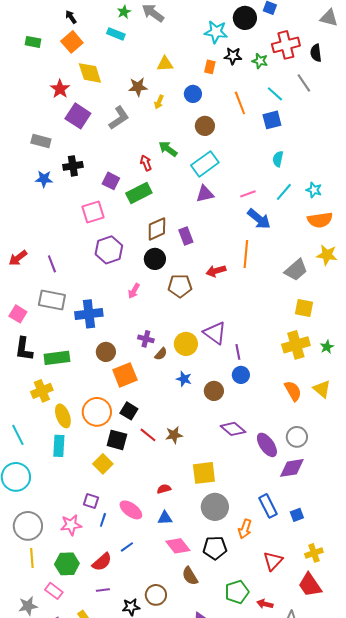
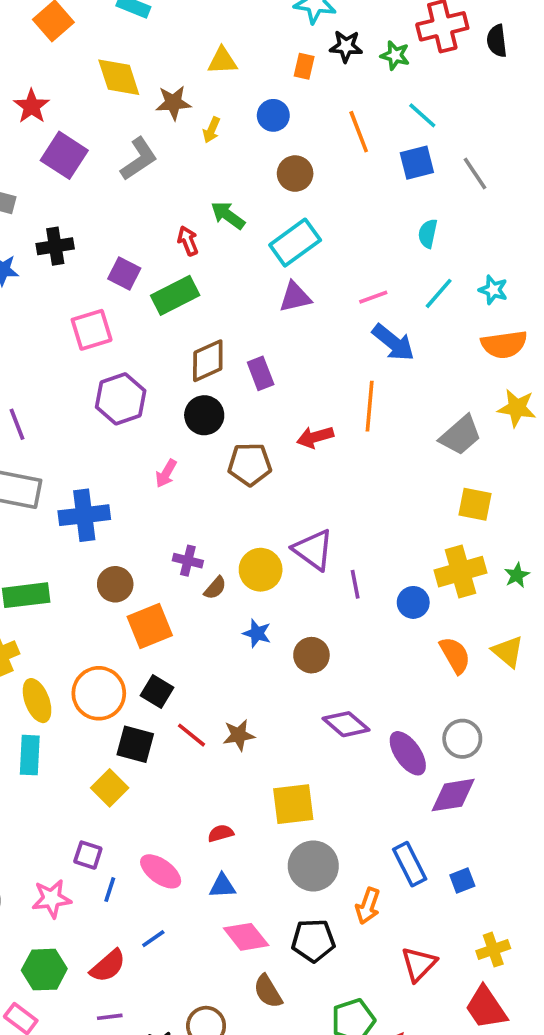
yellow diamond: (90, 73) -> (119, 77), moved
gray line: (304, 83) -> (475, 174), moved
blue circle: (241, 375) -> (413, 602), moved

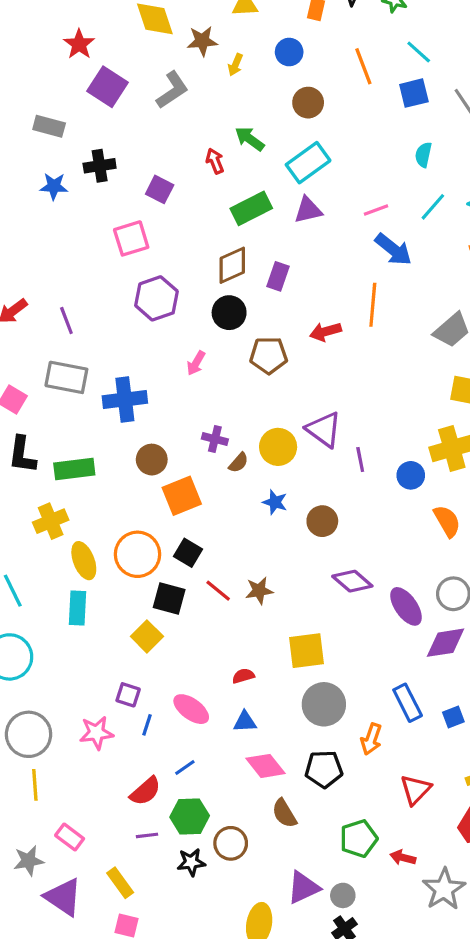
green rectangle: (175, 295) -> (251, 208), moved
purple rectangle: (261, 373) -> (278, 276), turned 40
green hexagon: (44, 970) -> (190, 816), moved

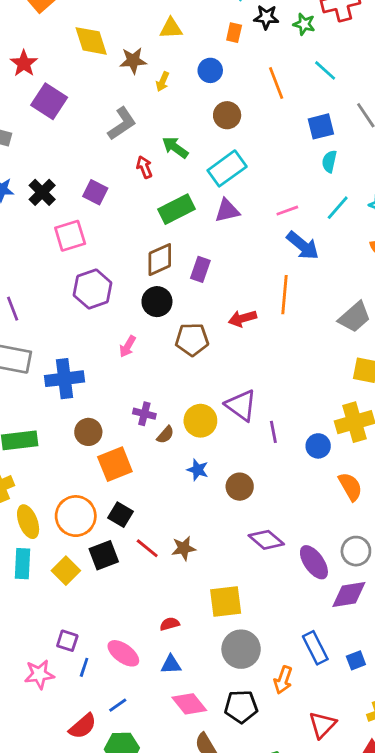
gray L-shape: (172, 90) -> (122, 124), moved
blue square: (414, 93) -> (321, 126), moved
black cross: (100, 166) -> (42, 192), moved, turned -36
black square: (169, 599) -> (104, 555), turned -36
yellow square: (147, 636) -> (66, 571), moved

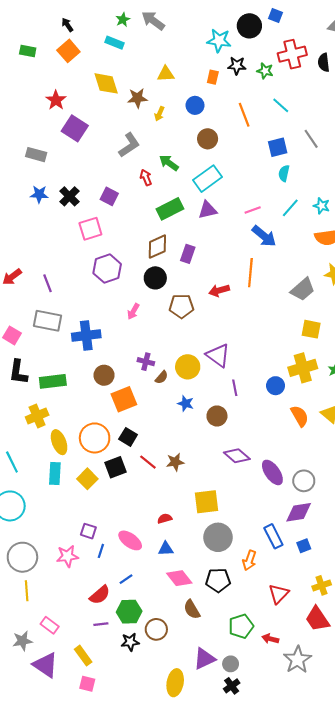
purple line: (273, 432) -> (235, 388), moved
gray circle: (356, 551) -> (304, 481), moved
purple diamond: (349, 594) -> (299, 512), moved

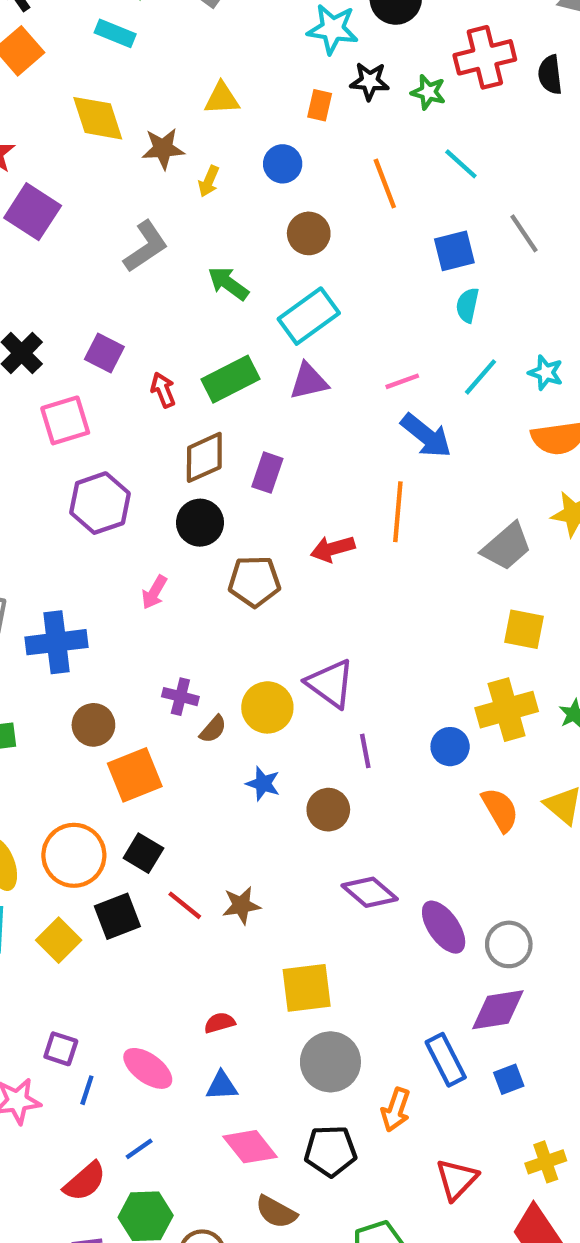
red arrow: (146, 178) -> (163, 390), moved
brown semicircle: (192, 609) -> (276, 1212), turned -30

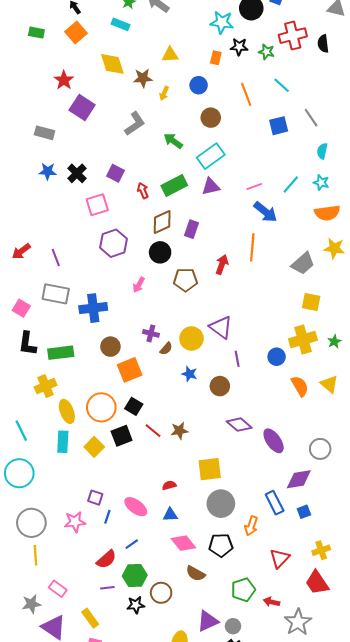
cyan semicircle: (467, 305) -> (322, 151), moved
red arrow: (333, 549) -> (222, 265), turned 126
gray circle: (509, 944) -> (320, 449), moved

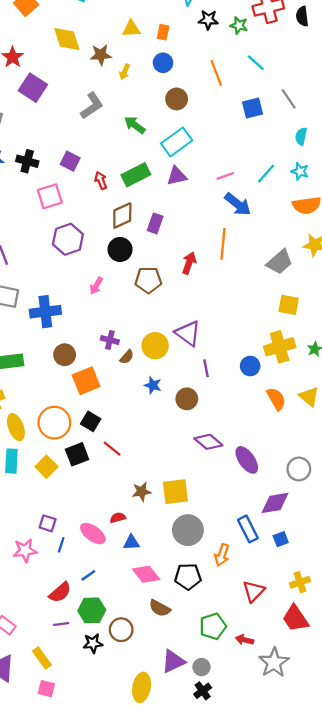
orange rectangle: (216, 58) -> (163, 32), moved
black cross: (77, 173) -> (27, 161), turned -30
brown star: (179, 431) -> (142, 492), moved
red semicircle: (169, 485) -> (118, 518), moved

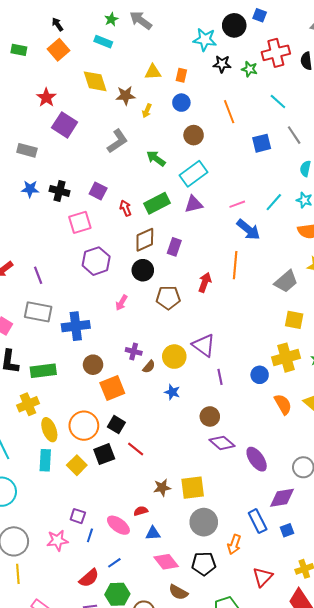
cyan line: (256, 63) -> (278, 102), moved
brown circle: (187, 399) -> (210, 416), moved

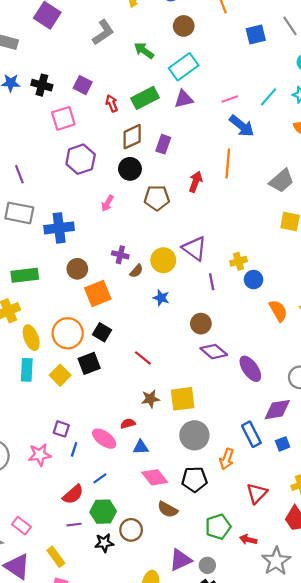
yellow cross: (286, 358) -> (238, 261), moved, size x0.6
red line: (136, 449) -> (143, 358), moved

